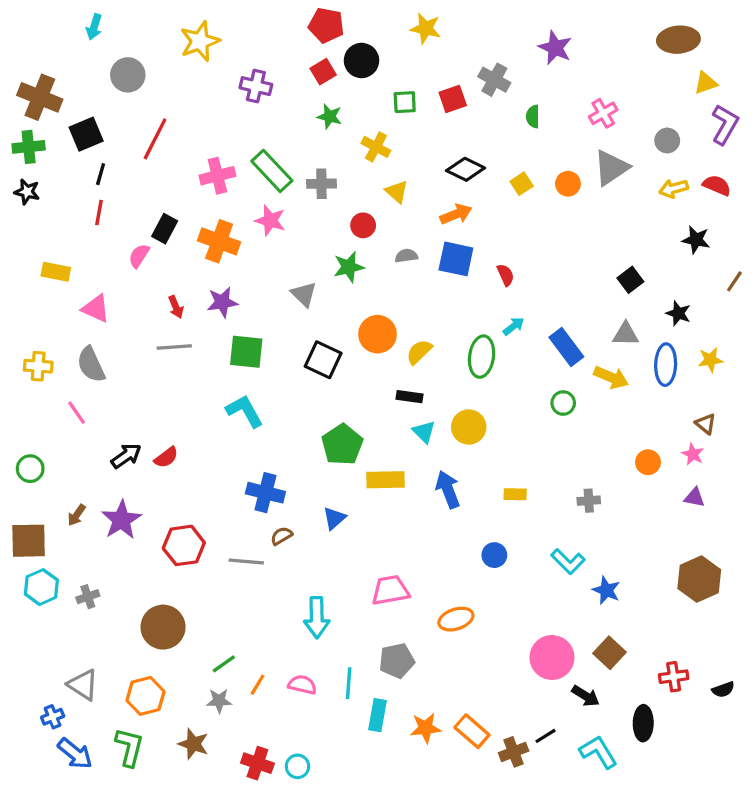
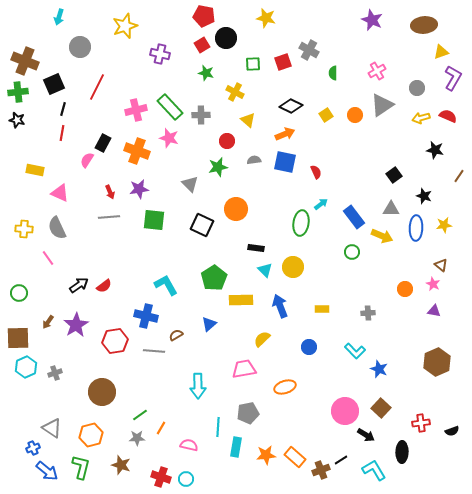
purple star: (555, 48) -> (372, 20), moved
yellow semicircle: (419, 352) -> (262, 339), moved
cyan L-shape: (245, 411) -> (166, 285), moved
blue cross: (265, 493) -> (146, 316), moved
pink semicircle: (302, 685) -> (189, 445), moved

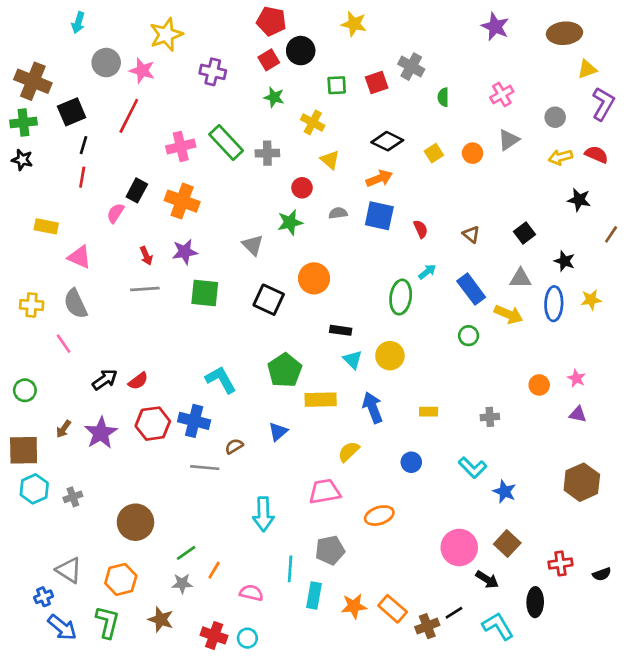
gray triangle: (382, 105) -> (509, 140), size x0.7
pink star: (169, 138) -> (142, 71), moved
brown triangle: (441, 265) -> (471, 234), moved
red hexagon: (115, 341) -> (153, 424), moved

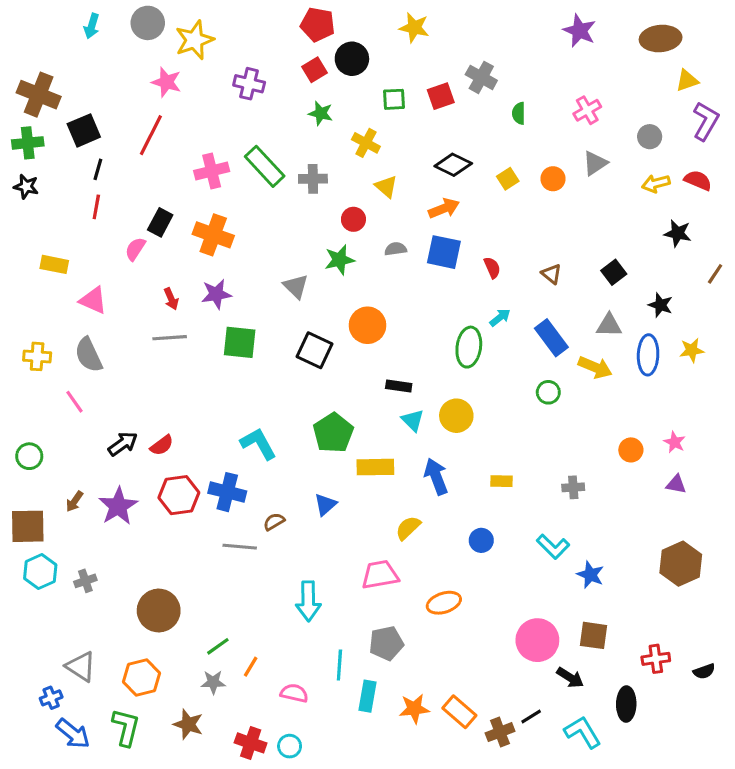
gray circle: (106, 63) -> (148, 23), moved
brown square: (507, 544) -> (593, 635), turned -35

